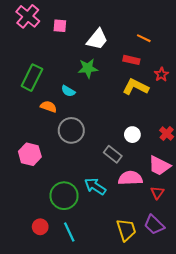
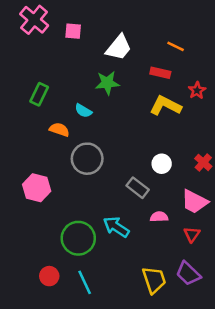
green rectangle: (32, 78) -> (39, 94), size x0.7
pink semicircle: (130, 178) -> (159, 217), size x0.6

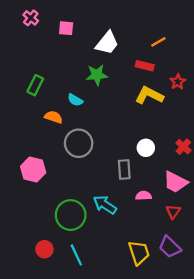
pink cross: (34, 20) -> (31, 18), size x0.6
orange line: (176, 46) -> (158, 42), turned -56
gray rectangle: (138, 188) -> (124, 169), turned 48

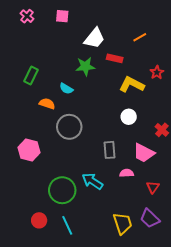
pink square: (66, 28) -> (62, 16), moved
red rectangle: (145, 66) -> (115, 58), moved
white circle: (146, 148) -> (129, 117), moved
pink trapezoid: (175, 182) -> (144, 153), moved

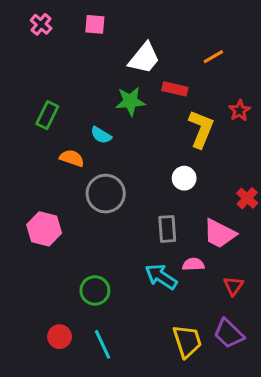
yellow L-shape: (132, 85) -> (201, 129), turned 85
white circle: (129, 117) -> (184, 178), moved
cyan arrow: (92, 181) -> (161, 277), moved
green circle: (62, 190) -> (95, 290), size x0.7

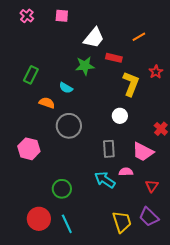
red circle: (60, 337) -> (39, 219), size x1.5

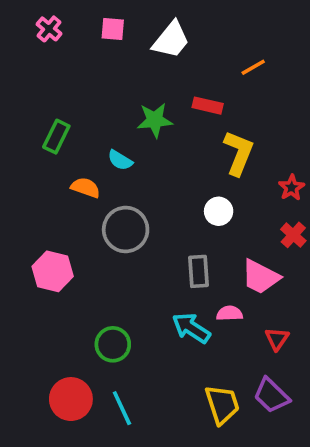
white trapezoid: (94, 38) -> (171, 40), moved
red star: (156, 72) -> (291, 188), moved

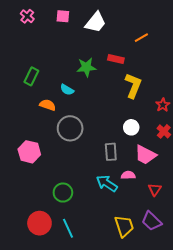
white circle: (219, 211) -> (131, 127), moved

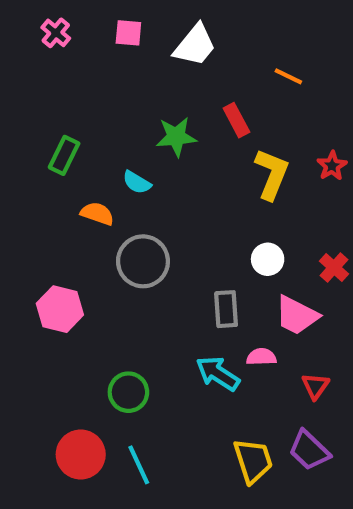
orange line: (141, 38) -> (288, 76), turned 56
red rectangle: (116, 59) -> (236, 120), turned 49
red star: (163, 105) -> (332, 166), moved

